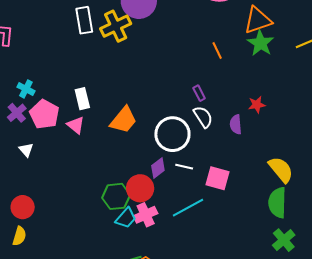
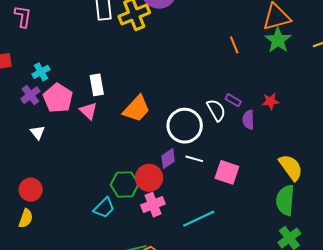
cyan cross: (26, 89) -> (41, 72), turned 30
purple rectangle: (199, 93) -> (233, 100), moved, turned -35
cyan line: (188, 208) -> (199, 219), moved
cyan trapezoid: (126, 218) -> (104, 208), moved

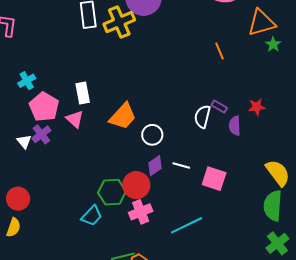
green star: (278, 40) -> (273, 44), moved, size x0.6
purple cross: (30, 95) -> (41, 134), moved
white semicircle: (216, 110) -> (202, 117), turned -135
white circle: (185, 126) -> (152, 135), moved, size x0.6

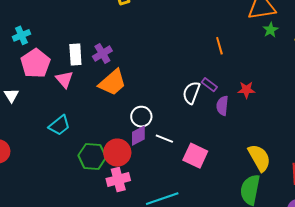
orange line: (220, 51) -> (219, 46), moved
purple cross: (41, 134) -> (102, 54), moved
white circle: (152, 135) -> (141, 117), moved
cyan trapezoid: (92, 216) -> (59, 125), moved

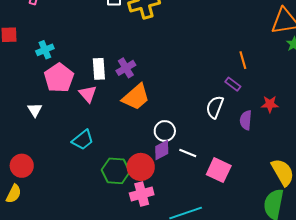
purple rectangle: (209, 85) -> (233, 84), moved

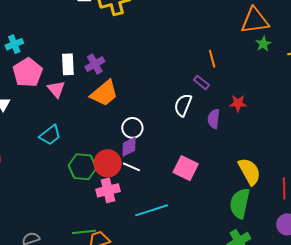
white line: (188, 153) -> (132, 167), moved

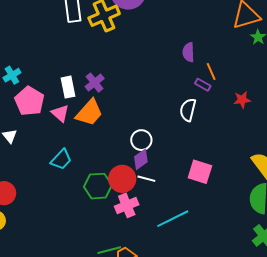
orange line: (212, 59) -> (211, 71), moved
orange trapezoid: (104, 93) -> (89, 113), moved
purple semicircle: (214, 119) -> (188, 52), moved

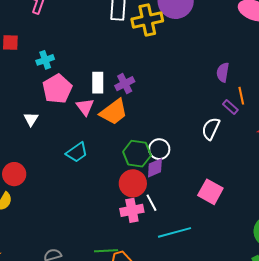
white line: (146, 179) -> (151, 203), moved, turned 36
green hexagon: (98, 186) -> (137, 154), moved

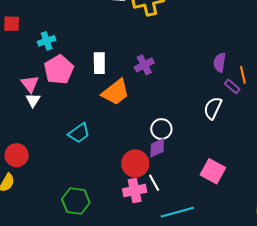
purple semicircle: (223, 72) -> (220, 62), moved
purple cross: (125, 84) -> (144, 65), moved
pink triangle: (85, 107) -> (30, 84), moved
green hexagon: (137, 154) -> (76, 201), moved

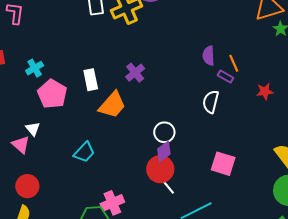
pink triangle: (30, 84) -> (21, 145), moved
red circle: (135, 163) -> (160, 169), moved
pink cross: (135, 191) -> (112, 203), moved

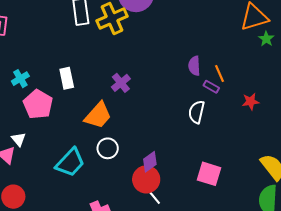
white rectangle: (91, 80) -> (67, 78), moved
white circle: (164, 132) -> (108, 148), moved
cyan trapezoid: (84, 152) -> (70, 163), size x1.4

